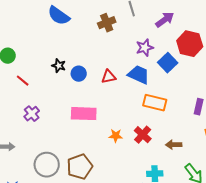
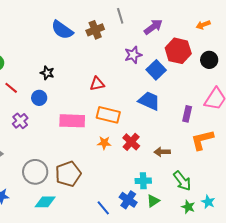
blue semicircle: (59, 16) -> (62, 30), moved
blue circle: (79, 74) -> (39, 98), moved
blue trapezoid: (139, 75) -> (149, 101), moved
orange rectangle: (155, 103) -> (108, 115), moved

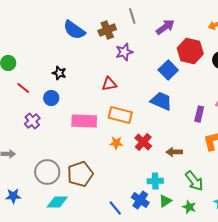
purple star: (133, 55) -> (124, 52), moved
green star: (188, 207) -> (189, 207), moved

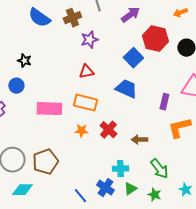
red triangle: (109, 84) -> (86, 72), moved

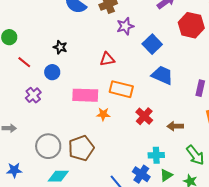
blue square: (133, 58) -> (152, 44), moved
red triangle: (86, 72) -> (107, 59), moved
orange star: (81, 131) -> (103, 114), moved

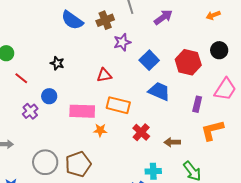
red hexagon: (191, 25) -> (188, 62), moved
blue circle: (52, 72) -> (49, 96), moved

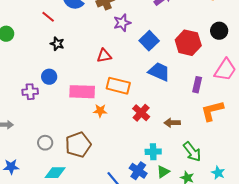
red line: (21, 78) -> (48, 17), moved
purple cross: (30, 111) -> (30, 92), turned 35
gray circle: (45, 162) -> (45, 143), size x0.6

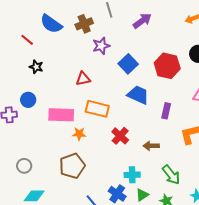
purple rectangle: (197, 85) -> (166, 111), moved
brown pentagon: (78, 145) -> (72, 166), moved

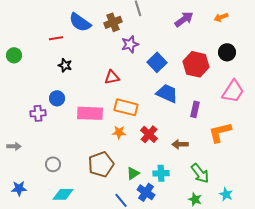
purple arrow: (142, 21) -> (184, 19), moved
red line: (27, 40) -> (56, 38), turned -48
orange star: (79, 134) -> (119, 132), moved
green triangle: (142, 195) -> (133, 173), moved

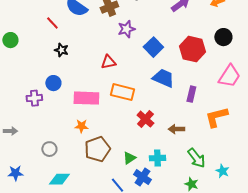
red line: (56, 38) -> (52, 23), turned 56
orange star: (119, 132) -> (81, 126), moved
cyan star: (226, 194) -> (222, 171), moved

